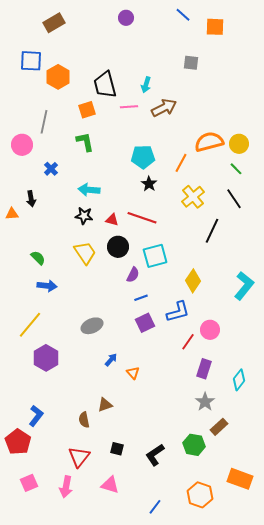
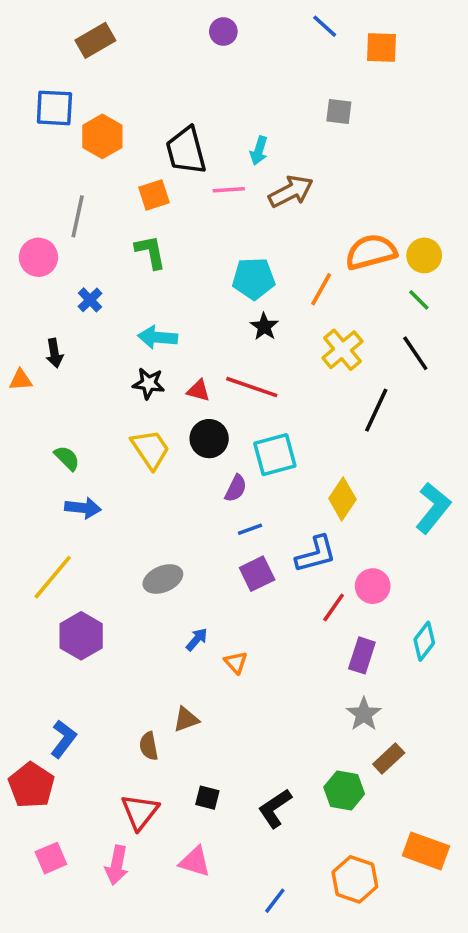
cyan diamond: (239, 380) -> (424, 641), moved

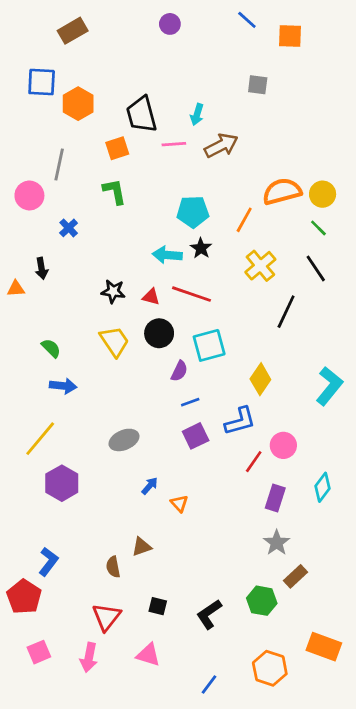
cyan arrow: (158, 337) -> (167, 255), moved

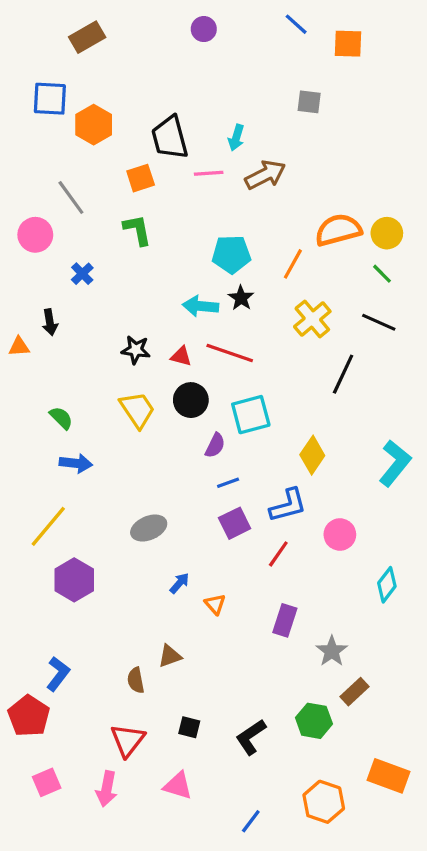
gray line: (59, 164) -> (71, 198), turned -48
black line: (316, 268) -> (379, 322), turned -32
red line: (254, 462) -> (278, 554), moved
purple rectangle: (275, 498) -> (285, 620), moved

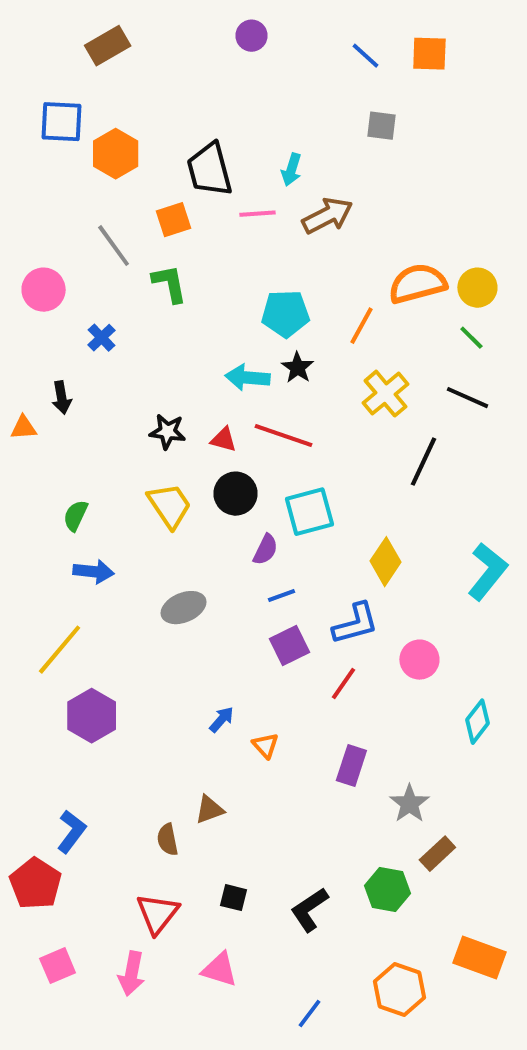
blue line: (296, 24) -> (365, 56), moved
gray line: (71, 198) -> (114, 246), moved
green semicircle: (61, 418) -> (76, 516), turned -110
gray ellipse: (149, 528) -> (184, 608), moved

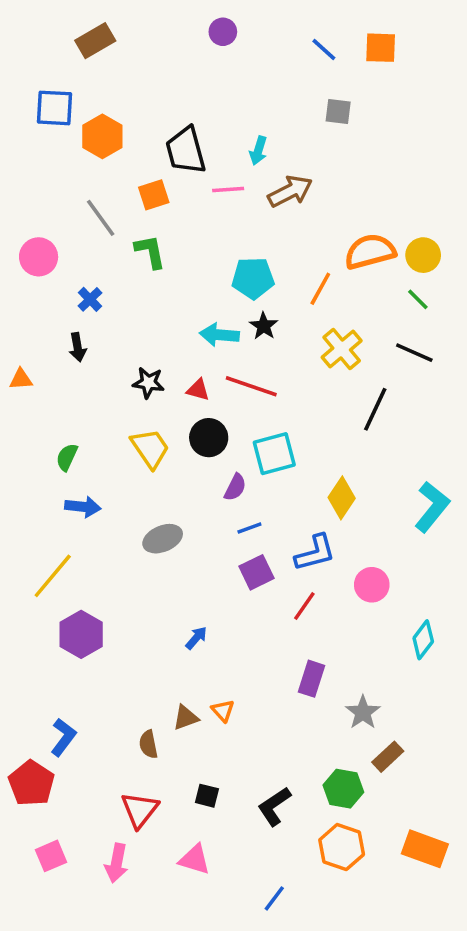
black arrow: (62, 398) -> (78, 347), moved
orange triangle: (265, 746) -> (223, 711), moved
orange hexagon: (399, 990) -> (342, 847), moved

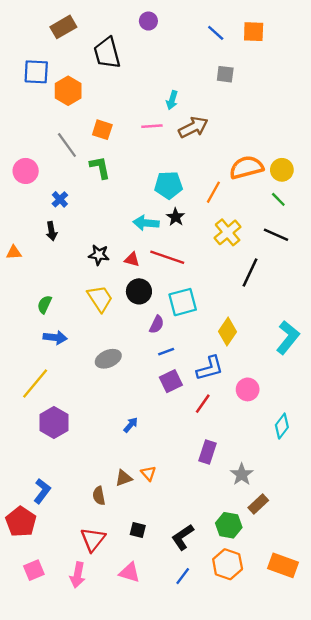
black trapezoid: (186, 151) -> (107, 53), moved
orange square: (154, 195) -> (102, 130), turned 36
blue line: (274, 898) -> (183, 576), moved

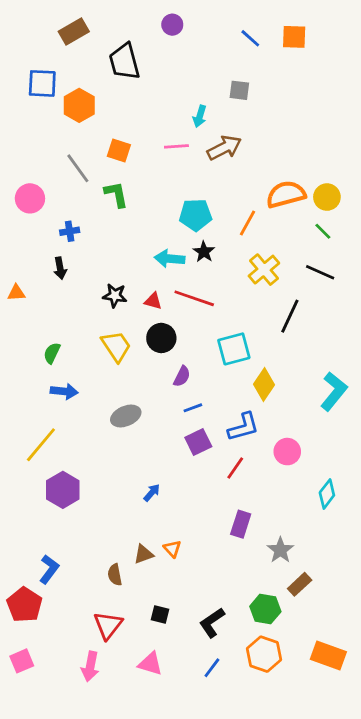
gray square: (225, 74) -> (239, 90), moved
blue cross: (60, 199) -> (70, 231), turned 35
cyan square: (183, 302) -> (234, 349), moved
pink square: (34, 570) -> (22, 661), moved

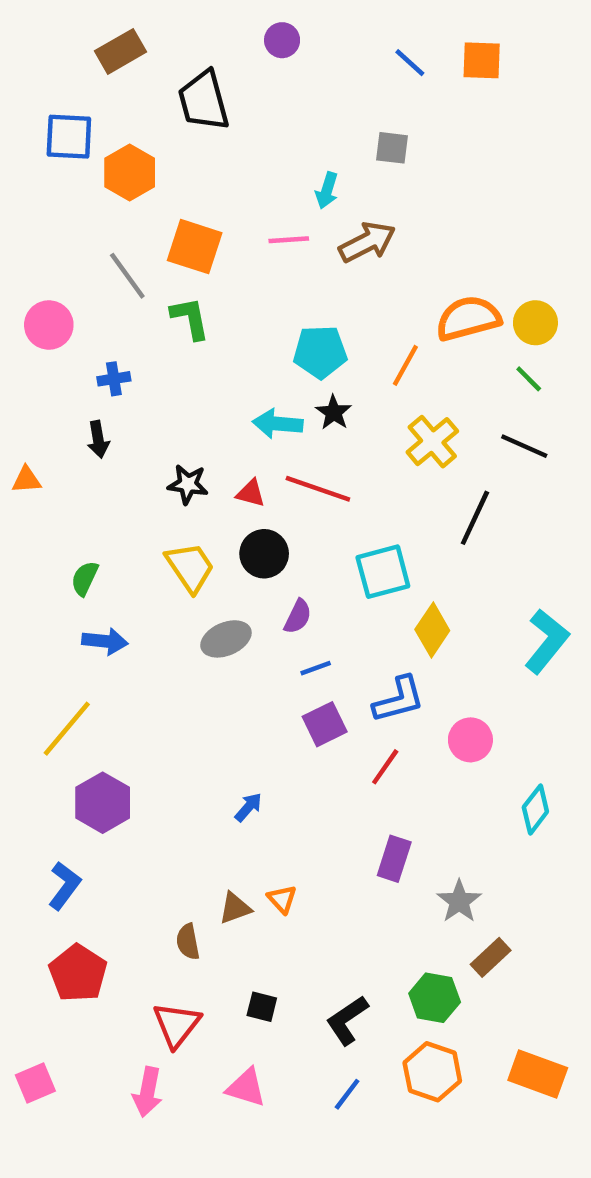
orange square: (119, 151) -> (195, 247), size x1.4
gray ellipse: (126, 416) -> (226, 639), moved
blue L-shape: (49, 569) -> (65, 886), moved
red pentagon: (25, 605) -> (78, 973), moved

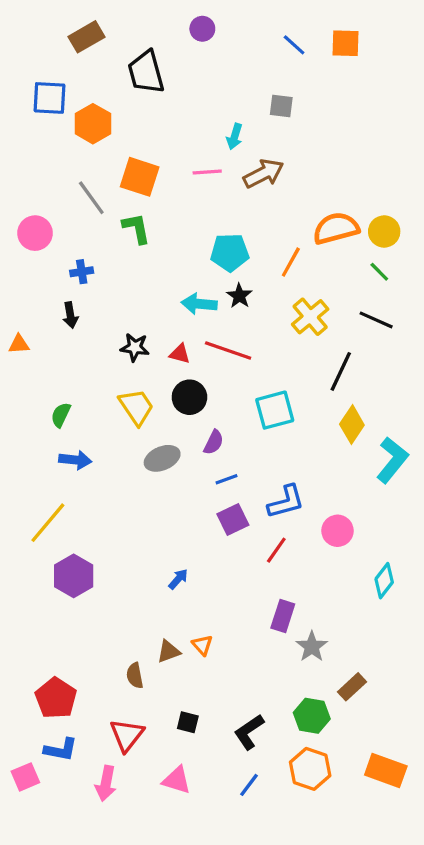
yellow diamond: (432, 630) -> (352, 425), moved
blue L-shape: (65, 886) -> (61, 750), moved, turned 64
gray star: (459, 901) -> (312, 647), moved

